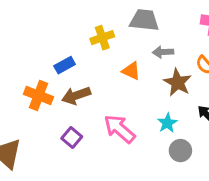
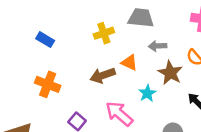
blue rectangle: (65, 65) -> (45, 40), moved, turned 60
brown arrow: (76, 96) -> (103, 75), moved
cyan star: (167, 123) -> (147, 93), moved

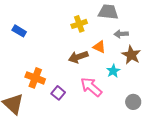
blue rectangle: (45, 40) -> (19, 31), moved
orange cross: (48, 84) -> (35, 78), moved

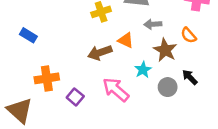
blue rectangle: (19, 31) -> (28, 35), moved
orange cross: (35, 78) -> (47, 78), turned -30
gray circle: (133, 102) -> (168, 87), moved

